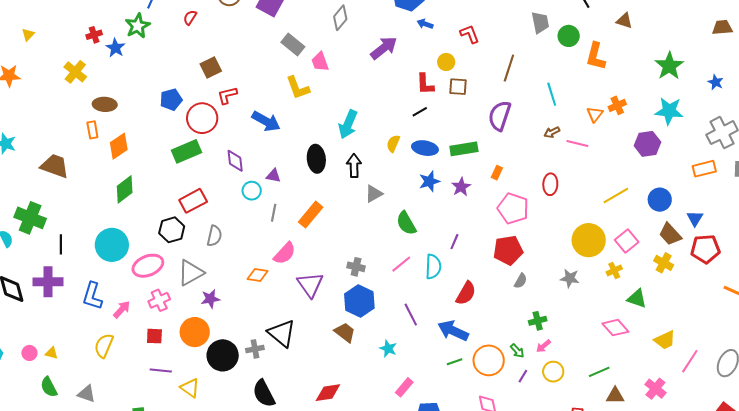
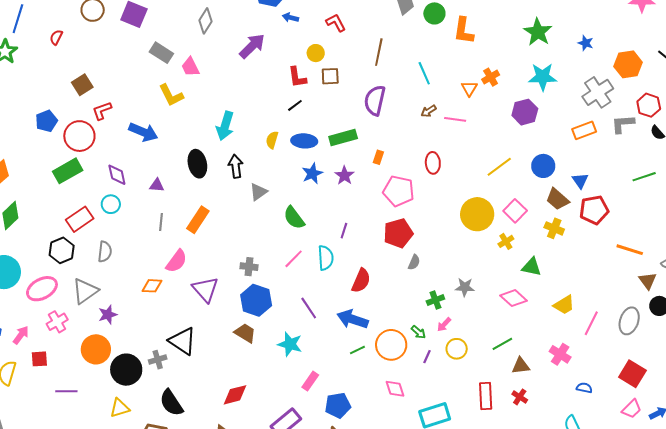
cyan circle: (252, 191) -> (111, 204), moved
gray star: (570, 278) -> (465, 287), moved
red square: (154, 336) -> (39, 359), moved
cyan star: (388, 349) -> (290, 344), size x1.4
yellow triangle: (190, 388) -> (120, 408), moved, turned -45

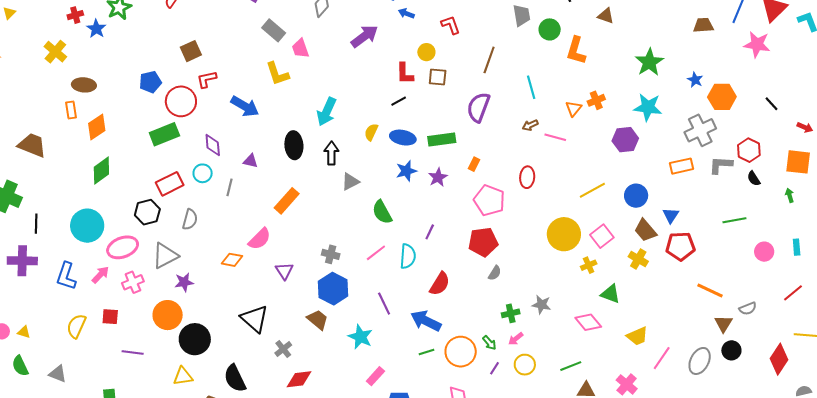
orange hexagon: (628, 64) -> (722, 97), moved
gray line: (161, 222) -> (230, 187), moved
purple triangle: (205, 289) -> (284, 271), size x0.7
pink arrow: (21, 335) -> (100, 275), moved
gray cross: (158, 360) -> (283, 349), moved, turned -30

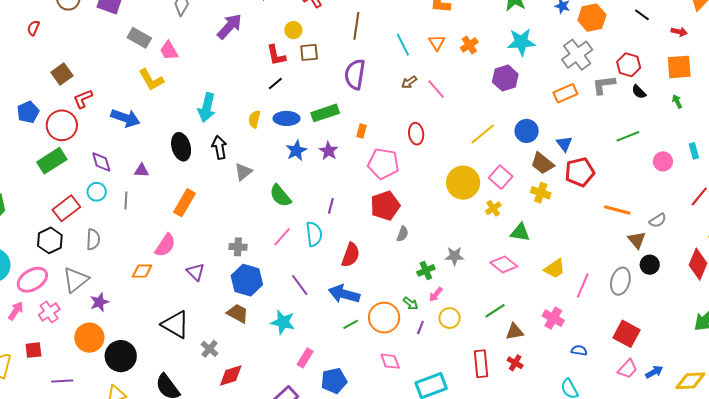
orange triangle: (574, 109) -> (437, 43), moved
pink line: (555, 137) -> (436, 89), turned 45

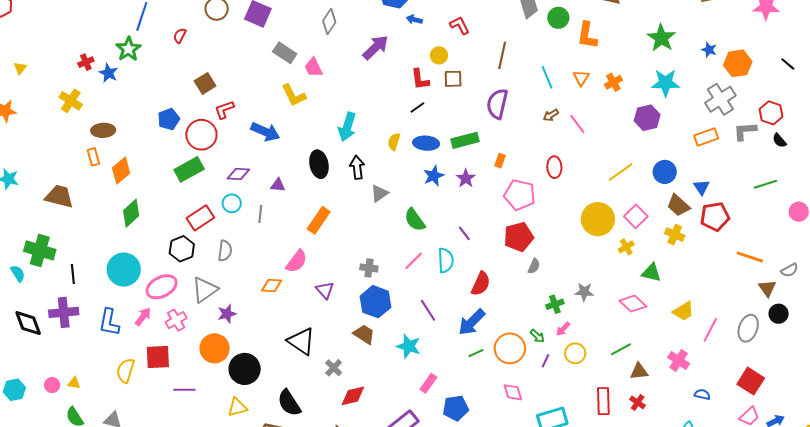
purple diamond: (101, 162) -> (238, 174), turned -75
purple line: (331, 206) -> (464, 233), turned -56
blue arrow: (344, 294) -> (472, 322), turned -64
red square: (33, 350) -> (158, 357), size x1.5

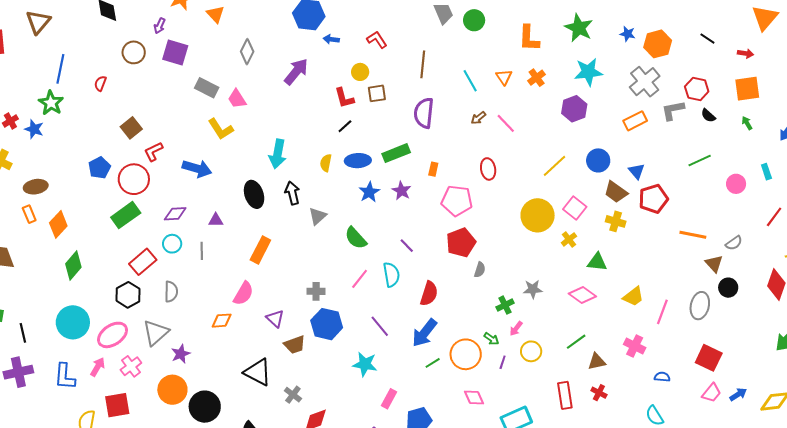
orange L-shape: (587, 35) -> (529, 38), moved
brown trapezoid: (364, 334) -> (295, 345), moved, turned 135

